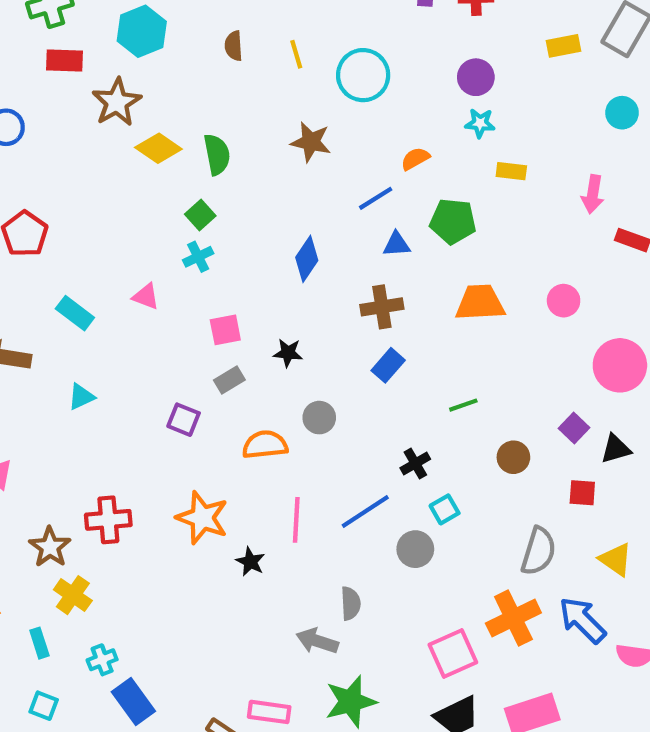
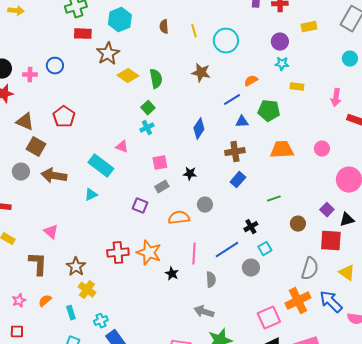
yellow rectangle: (564, 46) -> (309, 27), moved
cyan rectangle: (75, 313) -> (101, 166), moved, size x1.4
red square: (582, 493) -> (331, 241), size x1.6
red cross: (108, 520) -> (118, 253), moved
gray semicircle: (351, 603) -> (211, 280), moved

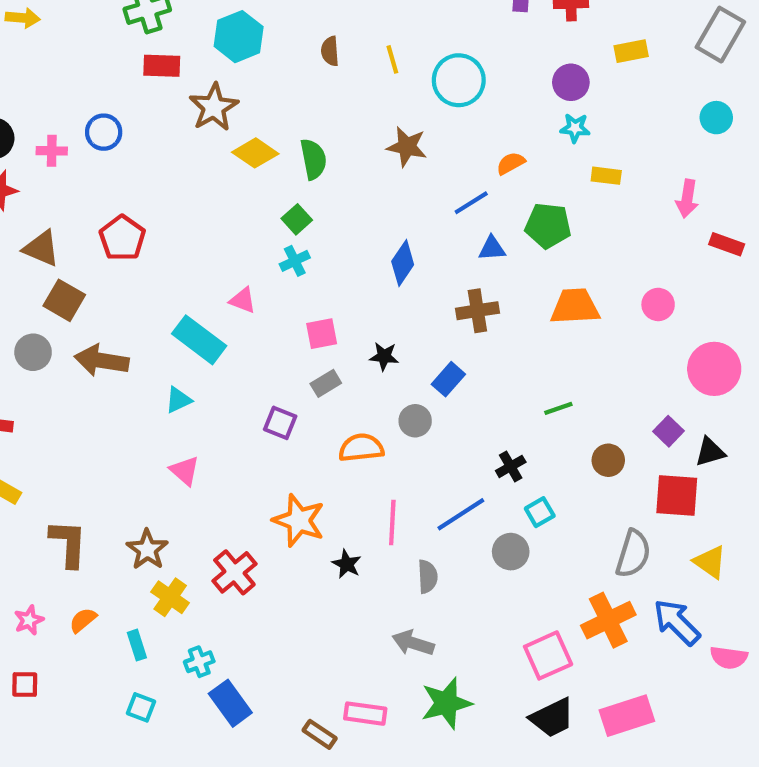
blue rectangle: (238, 180) -> (448, 379), moved
pink triangle: (51, 232) -> (185, 471), moved
red cross: (118, 253) -> (234, 572), moved, turned -35

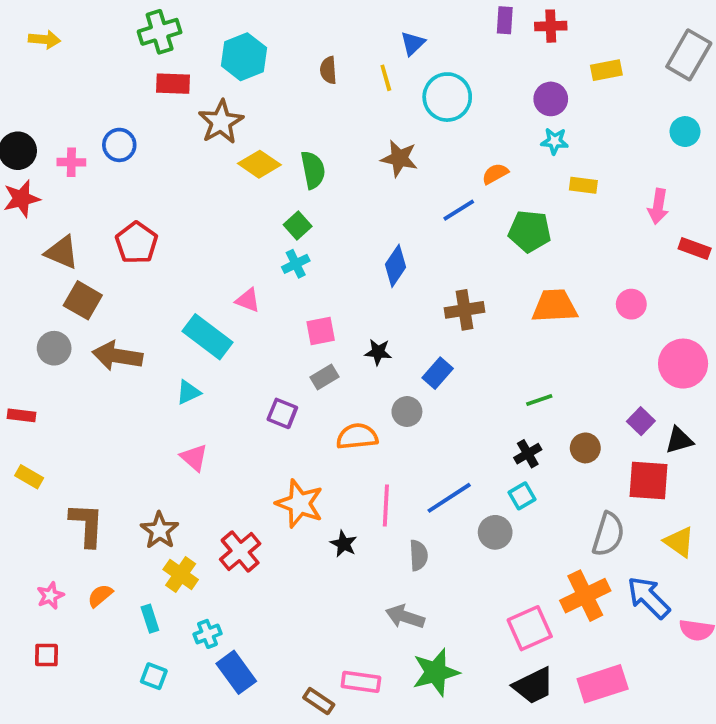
blue triangle: (492, 248) -> (413, 43), moved, turned -40
black cross: (511, 466) -> (528, 454), moved

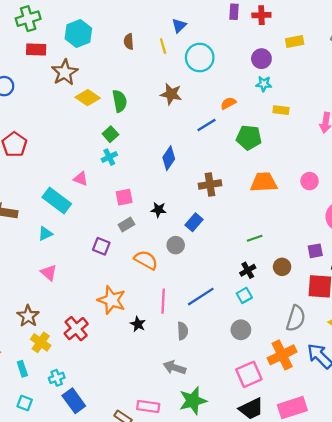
purple square: (641, 421) -> (315, 251), turned 35
orange semicircle: (357, 436) -> (146, 260), turned 35
gray circle: (495, 532) -> (241, 330), moved

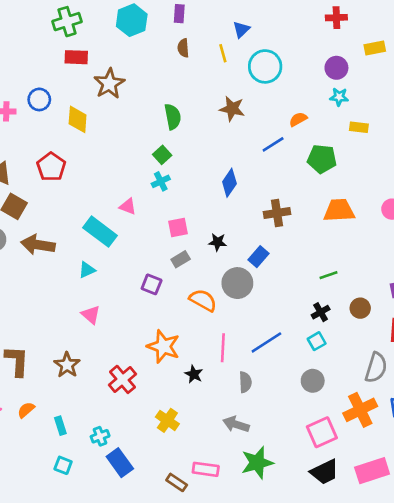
purple rectangle: (234, 12) -> (179, 14), moved
cyan hexagon: (78, 33) -> (132, 20), moved
yellow diamond: (88, 98) -> (78, 119), moved, turned 60
gray circle: (176, 245) -> (237, 283), size x1.5
yellow cross: (41, 342) -> (167, 420), moved

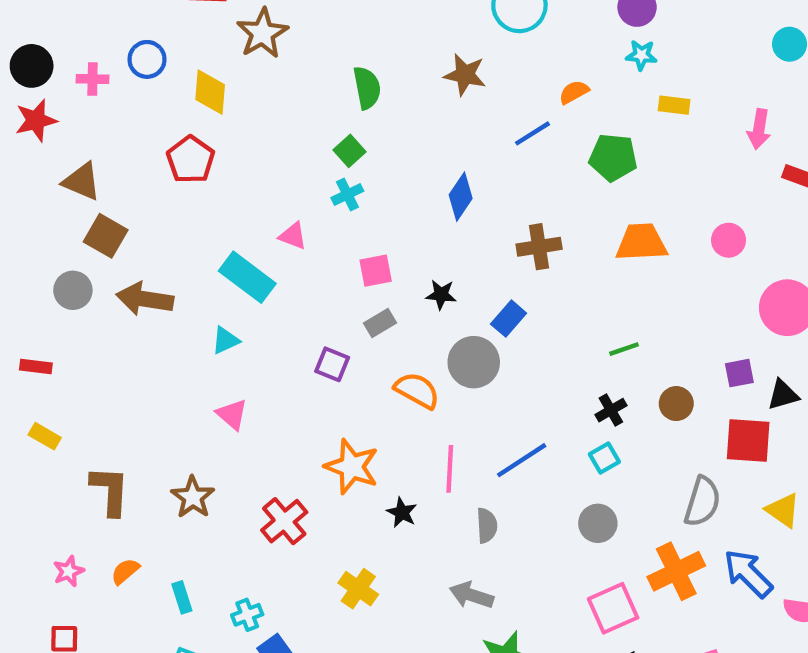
red pentagon: (51, 167) -> (191, 160), moved

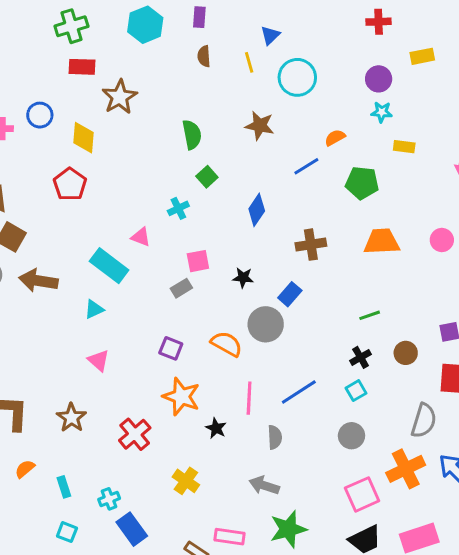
green square: (350, 151) -> (207, 177), moved
gray rectangle: (380, 323) -> (181, 288), moved
purple square: (332, 364) -> (171, 348), moved

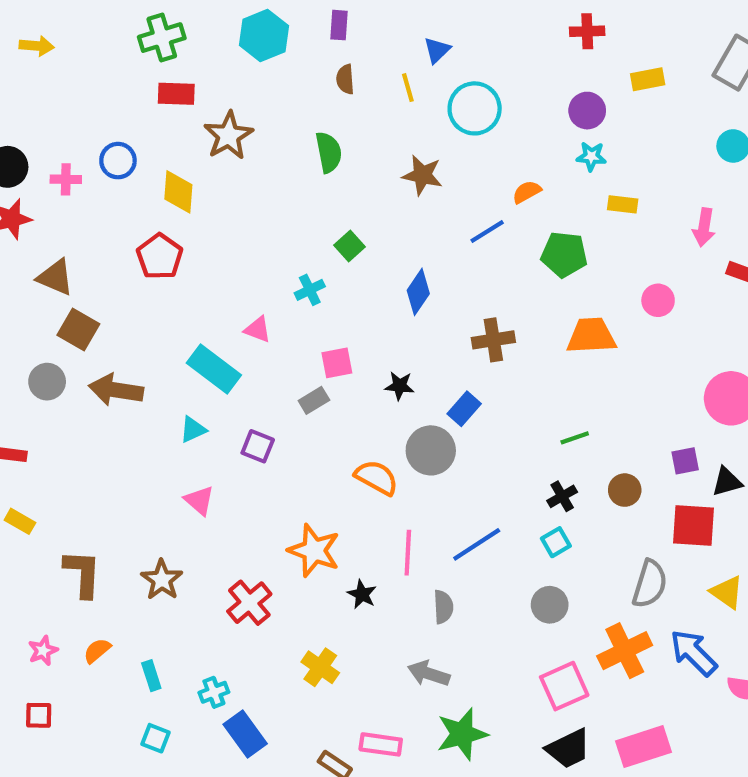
green semicircle: (192, 135) -> (329, 152), moved
pink circle: (442, 240) -> (658, 300), moved
purple square: (171, 348) -> (258, 446), moved

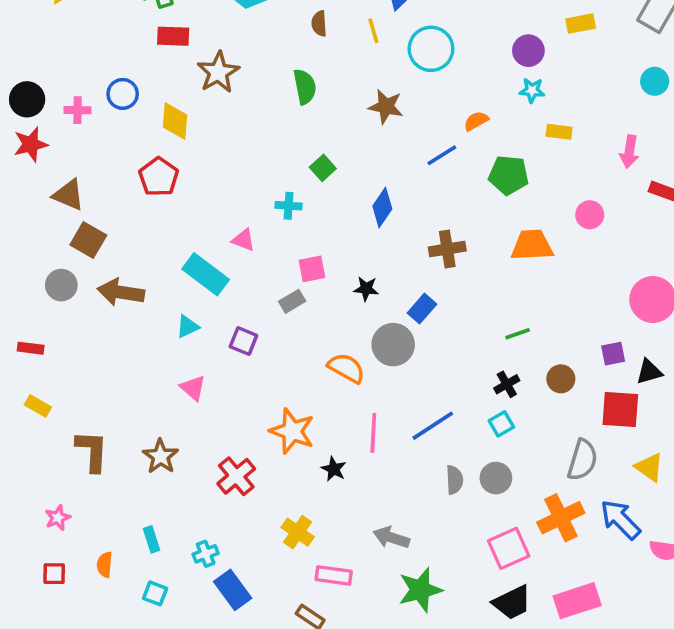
cyan cross: (310, 290) -> (289, 206), turned 30
gray semicircle: (443, 607) -> (454, 480), moved
orange semicircle: (97, 651) -> (105, 565), moved, turned -45
pink rectangle: (381, 744) -> (334, 575), moved

